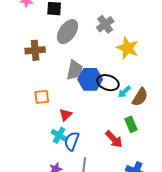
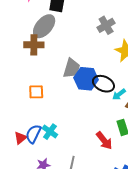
gray ellipse: (68, 32) -> (44, 26), moved
red triangle: (66, 115) -> (21, 138), moved
blue semicircle: (72, 141) -> (33, 134), moved

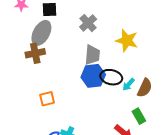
gray cross: (106, 25) -> (88, 23), moved
gray trapezoid: (72, 68) -> (92, 55), moved

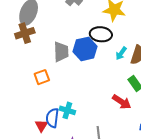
gray trapezoid: (92, 55) -> (61, 52), moved
black ellipse: (111, 77) -> (101, 34), moved

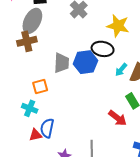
cyan cross: (67, 110) -> (30, 108), moved
red triangle: (41, 126) -> (36, 135), turned 40

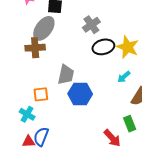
black ellipse: (103, 49) -> (103, 47), moved, turned -35
blue hexagon: (85, 62) -> (80, 94), moved
cyan arrow: (121, 70) -> (124, 77), moved

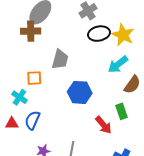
cyan arrow: (124, 77) -> (118, 64), size x1.5
blue hexagon: (80, 94) -> (80, 92), moved
red triangle: (29, 142) -> (12, 123), moved

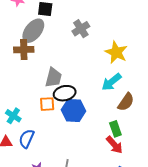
black ellipse: (99, 34) -> (65, 93), moved
orange square: (34, 78) -> (47, 104), moved
red arrow: (103, 125) -> (114, 145), moved

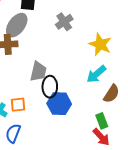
black ellipse: (65, 93) -> (50, 87), turned -75
orange square: (47, 104) -> (18, 105), moved

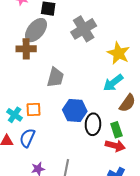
gray cross: (64, 22) -> (84, 29), size x1.4
black ellipse: (50, 87) -> (93, 124), moved
red arrow: (101, 137) -> (115, 146), turned -36

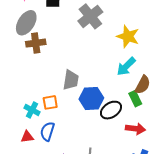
gray ellipse: (36, 30) -> (26, 23), moved
gray trapezoid: (55, 77) -> (71, 80), moved
black ellipse: (93, 124) -> (111, 110), turned 60
green rectangle: (116, 130) -> (135, 99), moved

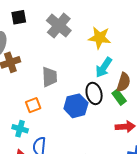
gray trapezoid: (71, 80) -> (50, 77), moved
orange square: (50, 102) -> (33, 105), moved
black ellipse: (111, 110) -> (94, 93), moved, turned -60

